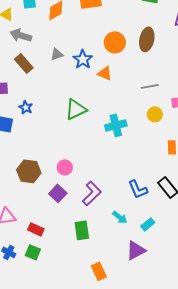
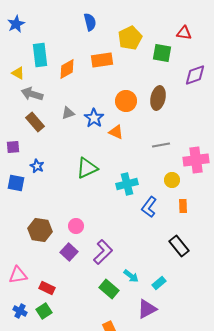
yellow circle: (155, 114) -> (172, 180), moved
blue L-shape: (138, 189) -> (149, 207), moved, turned 60
green rectangle: (82, 230) -> (109, 289), moved, turned -42
green square: (33, 252) -> (44, 311), turned 35

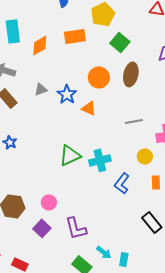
green square: (162, 53) -> (120, 42), moved, turned 30
green triangle: (87, 168) -> (70, 155), moved
purple L-shape: (103, 252) -> (76, 228), turned 120
cyan rectangle: (159, 283) -> (124, 259), moved, turned -40

